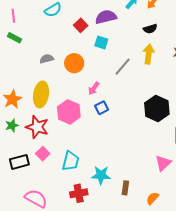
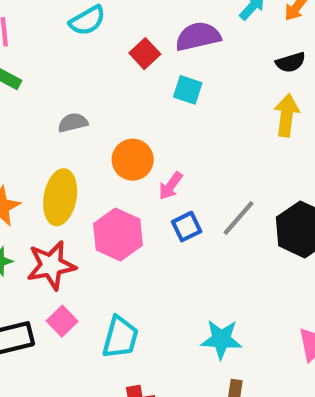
orange circle: (74, 63) -> (133, 160), moved
gray line: (123, 67) -> (238, 218), moved
red star: (37, 127) -> (51, 265), turned -30
cyan star: (101, 175) -> (221, 339), moved

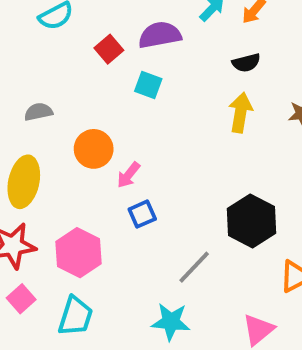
gray line: (238, 218) -> (194, 267), moved
pink hexagon: (118, 234) -> (79, 253), moved

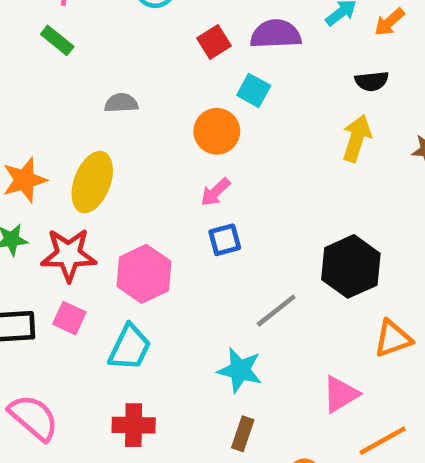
orange circle: (94, 149) -> (217, 131), moved
pink square: (21, 299) -> (69, 318), turned -32

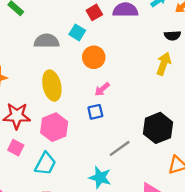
cyan square: (254, 90) -> (77, 32), moved
gray semicircle: (121, 103) -> (46, 41), size x1.5
yellow ellipse: (92, 182) -> (52, 85), moved, turned -36
pink arrow: (215, 192) -> (102, 89), moved

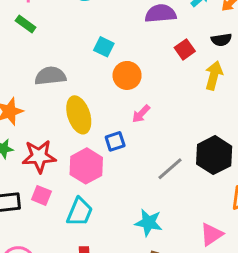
red square: (94, 12) -> (185, 49), moved
gray semicircle: (46, 41) -> (50, 76), moved
blue square: (95, 112) -> (115, 141), moved
gray line: (120, 148) -> (170, 169), moved

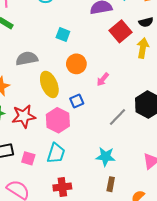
red square: (185, 49) -> (121, 31), size x1.5
orange circle: (127, 75) -> (76, 64), moved
pink arrow: (141, 114) -> (103, 79), moved
pink square: (41, 195) -> (28, 158), moved

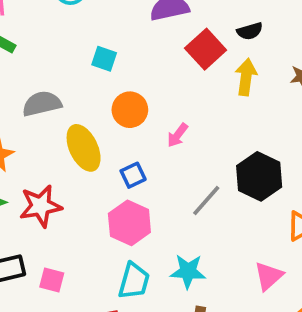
pink hexagon: (58, 120) -> (129, 223), moved
cyan trapezoid: (56, 153) -> (134, 281), moved

